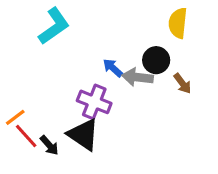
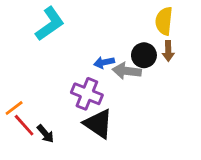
blue arrow: (113, 68) -> (104, 62), turned -54
brown arrow: (182, 83) -> (168, 51), moved, turned 36
black triangle: (83, 134) -> (98, 124), moved

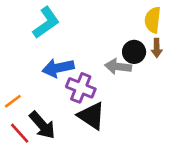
blue arrow: (104, 62) -> (58, 68), moved, size x1.6
red line: (24, 125) -> (20, 133), moved
black arrow: (45, 134) -> (42, 125), size x1.6

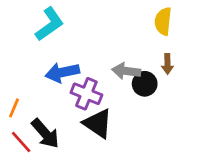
brown arrow: (157, 48) -> (167, 64), moved
black circle: (134, 52) -> (145, 84), moved
orange line: (13, 101) -> (14, 108), turned -30

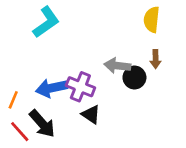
blue arrow: (62, 72) -> (51, 88), moved
black triangle: (98, 124) -> (91, 114), size x0.7

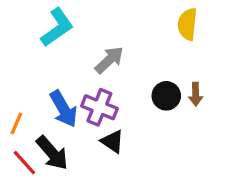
brown arrow: (156, 59) -> (196, 94), moved
gray arrow: (117, 66) -> (109, 60), moved, turned 130
blue arrow: (51, 88) -> (64, 109), turned -108

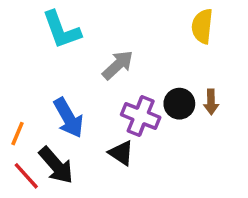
cyan L-shape: (57, 27) -> (61, 30), turned 105
purple cross: (99, 107) -> (141, 116), moved

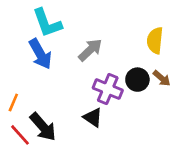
yellow semicircle: (202, 26) -> (155, 40), moved
brown arrow: (211, 102) -> (162, 78), turned -48
blue arrow: (68, 118) -> (40, 54), moved

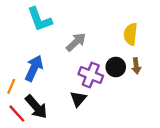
blue arrow: (40, 54) -> (34, 68), moved, turned -125
brown arrow: (162, 78) -> (136, 66), turned 42
black triangle: (93, 117) -> (78, 99), turned 36

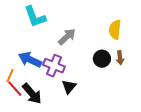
blue arrow: (34, 68) -> (30, 60), turned -90
purple cross: (91, 75) -> (54, 66), moved
red line: (17, 114) -> (15, 89), moved

